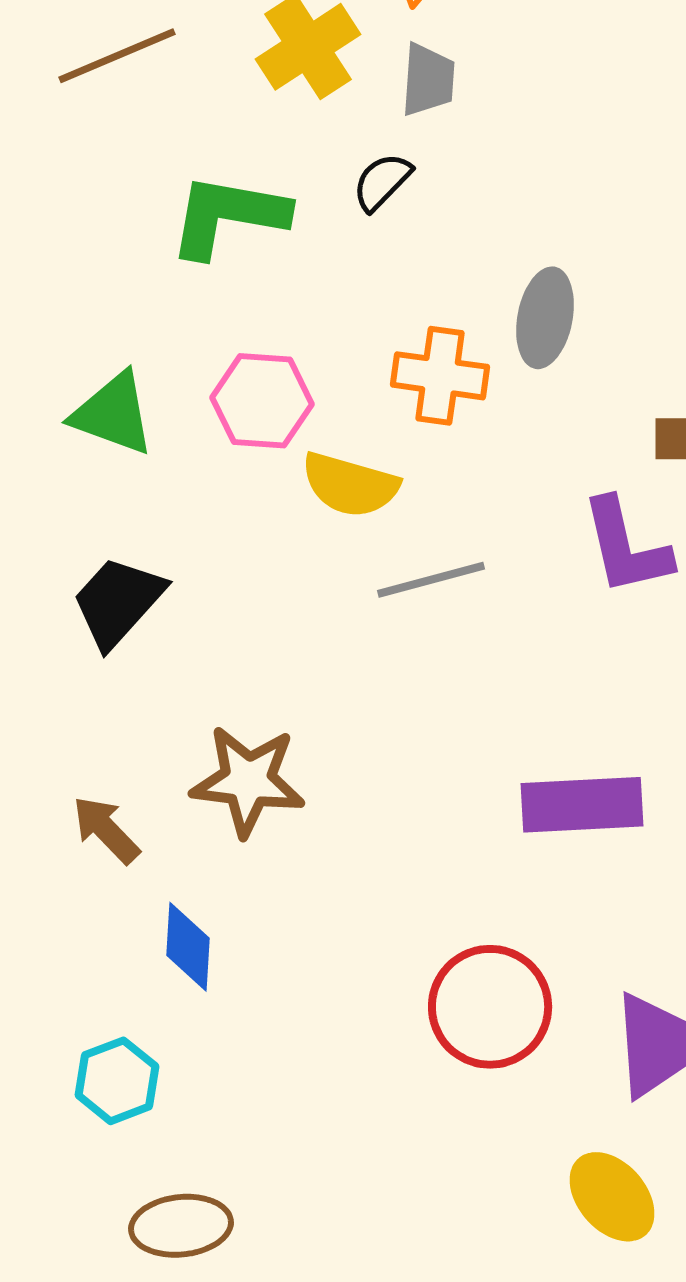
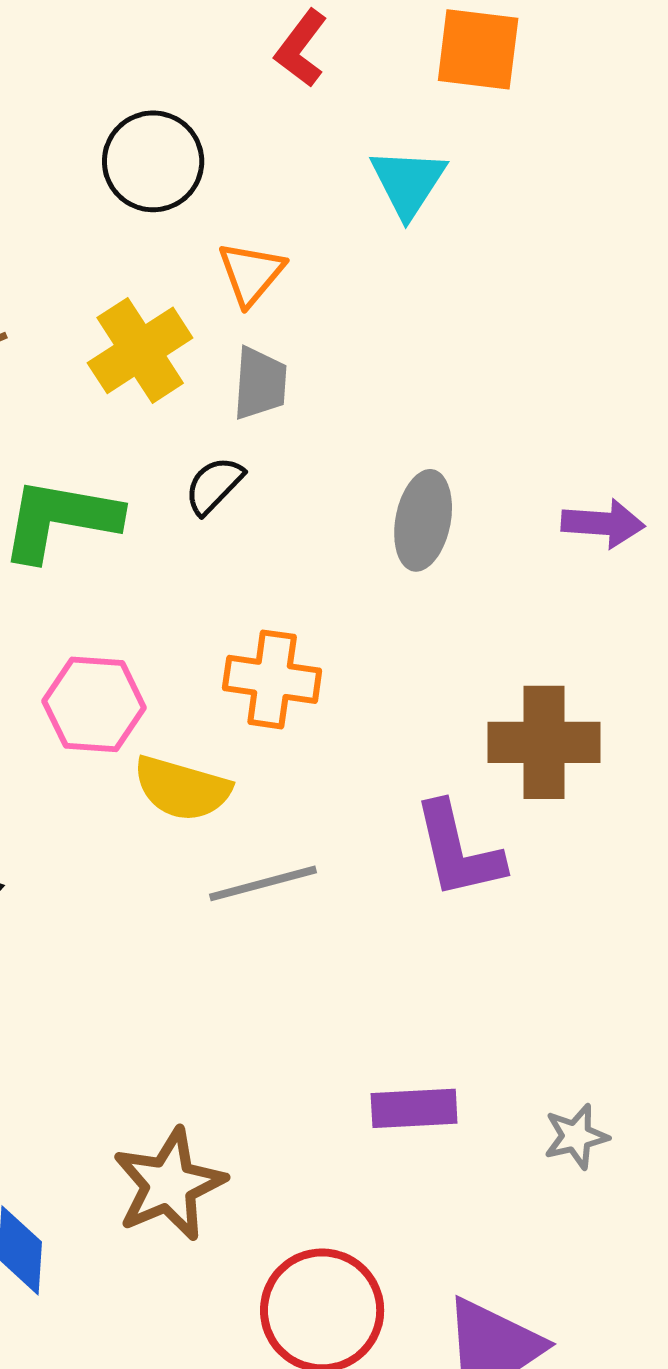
gray ellipse: (545, 318) -> (423, 520), moved
brown star: (248, 781) -> (169, 1184), moved, turned -30
purple rectangle: (582, 805) -> (414, 1108), size x0.7

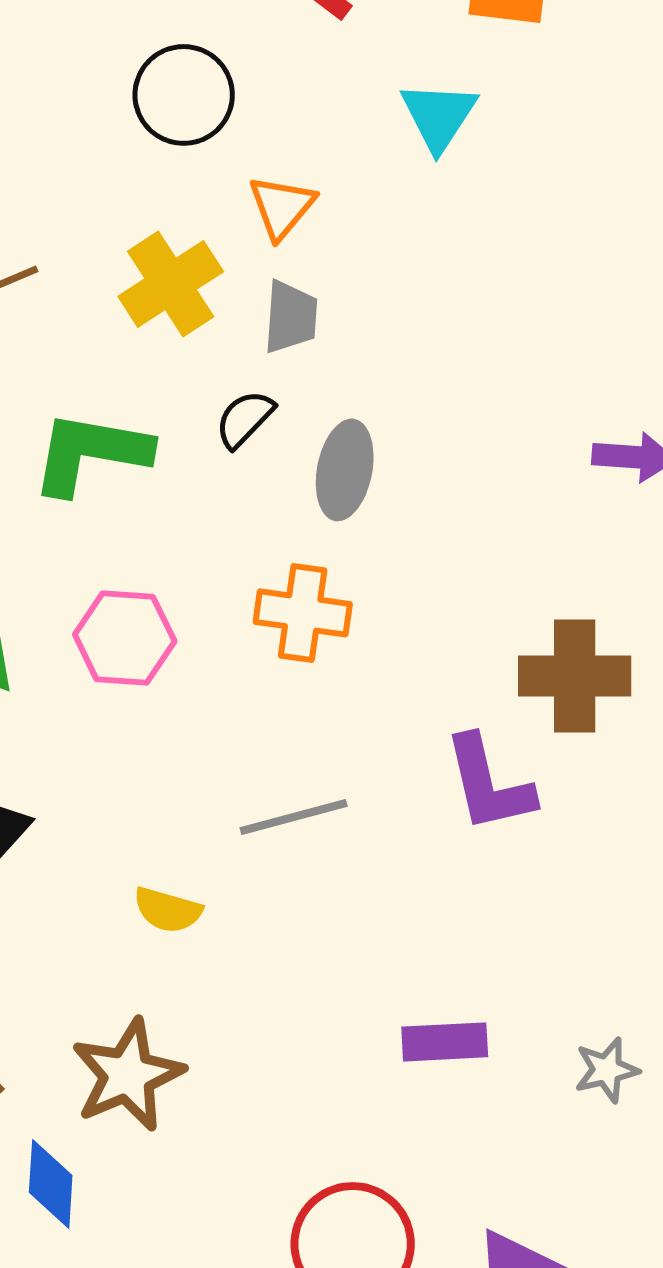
gray ellipse: (423, 520) -> (345, 470), moved
yellow semicircle: (182, 788) -> (168, 910), moved, size x0.7
brown star: (169, 1184) -> (128, 1075), moved

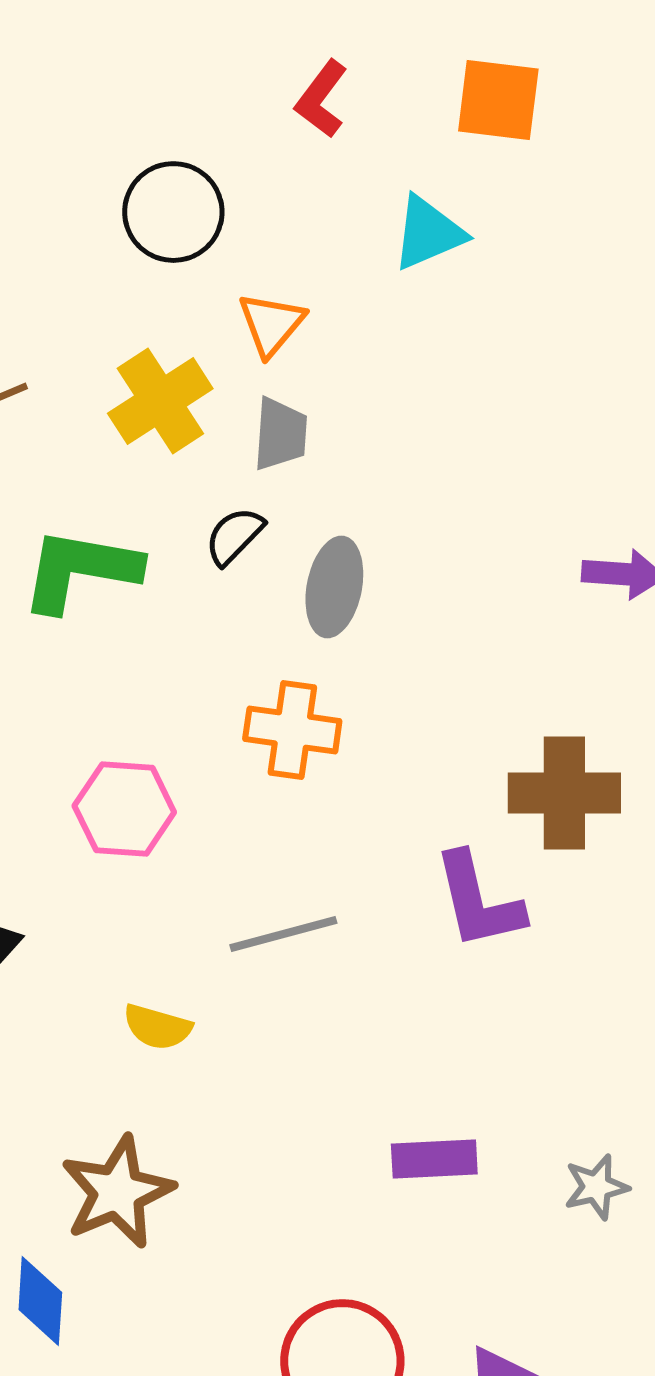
cyan triangle: (439, 116) -> (428, 233), turned 34
pink hexagon: (125, 638) -> (124, 809), moved

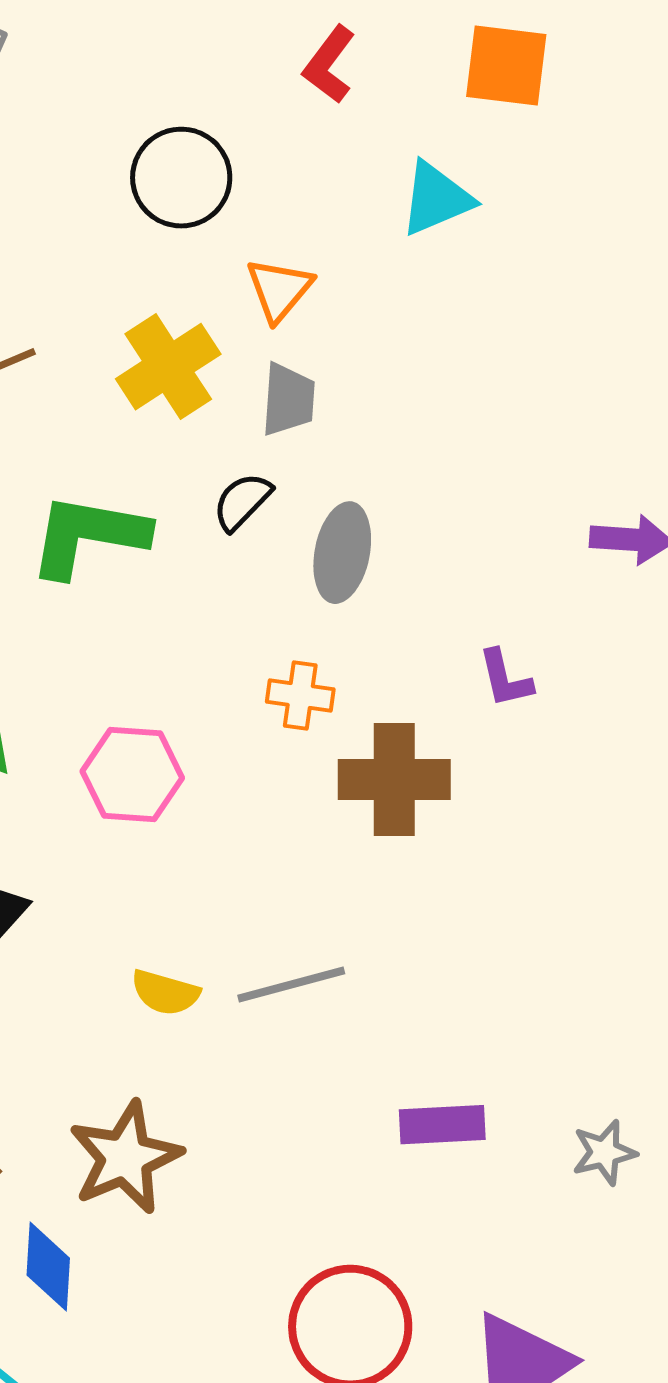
orange cross: (292, 730) -> (300, 696), size x0.7
brown cross: (564, 793) -> (394, 780), moved
purple L-shape: (478, 901) -> (505, 679), moved, size x0.6
gray line: (283, 934) -> (291, 985), moved

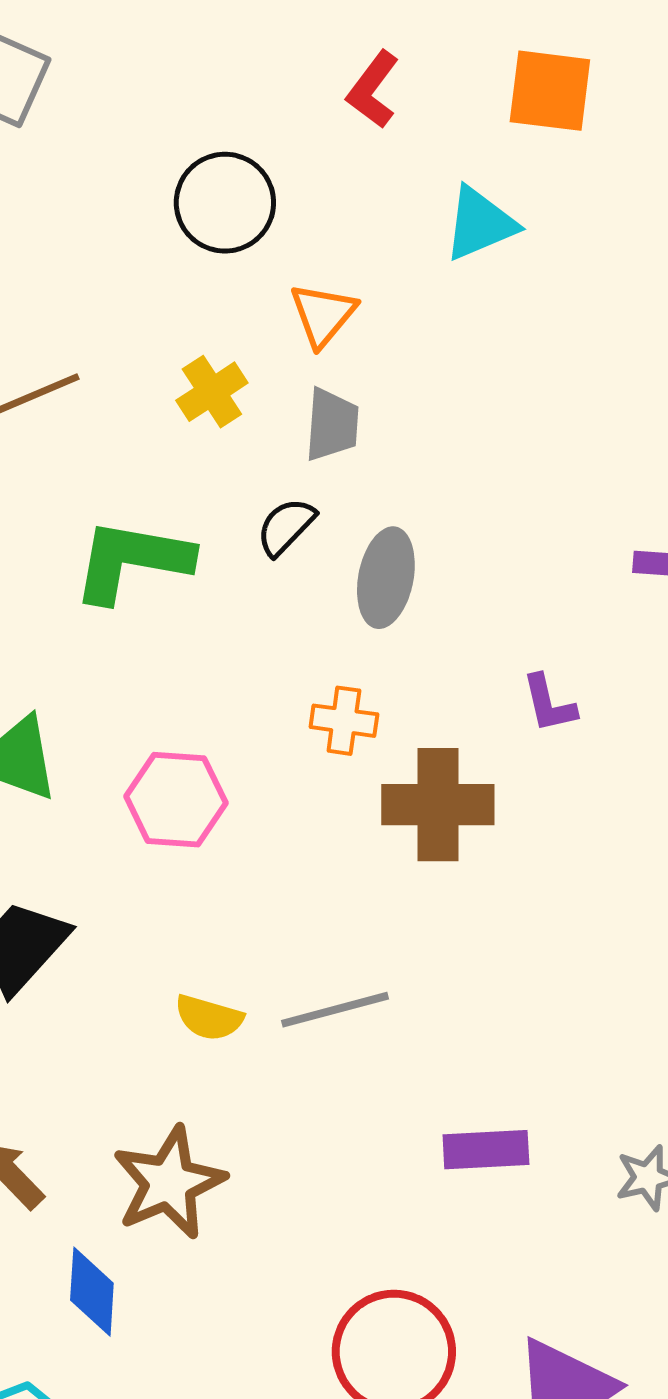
yellow cross: (168, 367) -> (212, 392), size x0.7

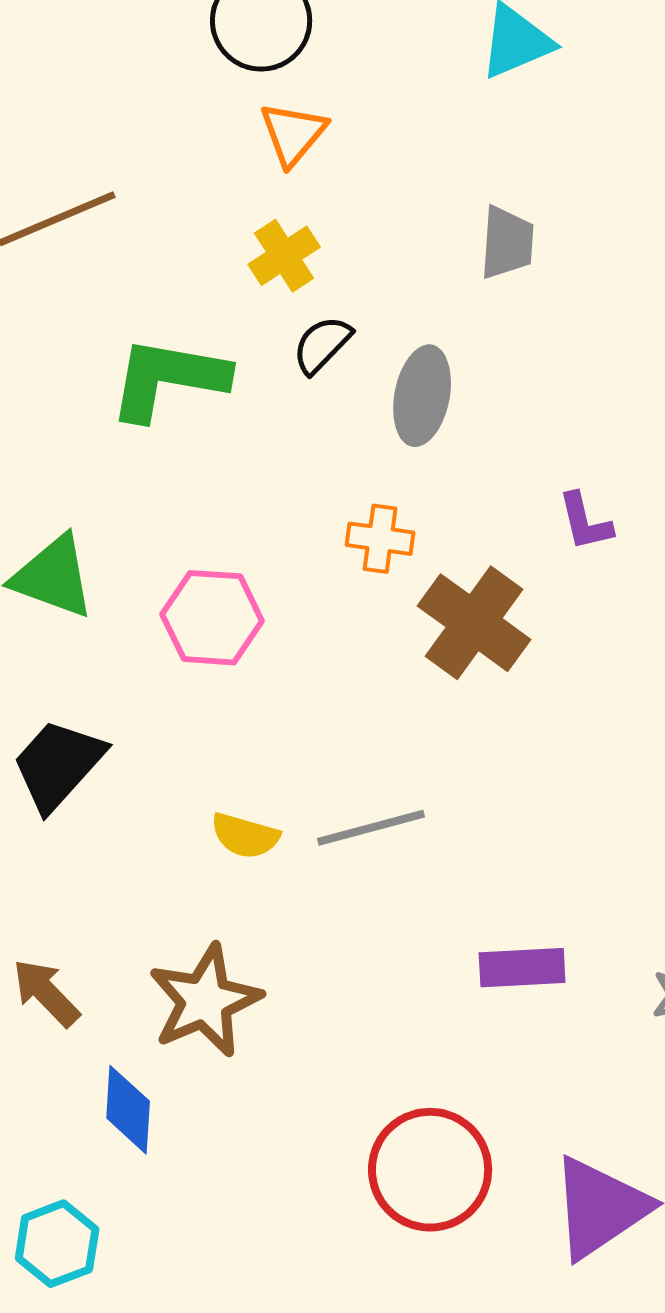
orange triangle: (323, 315) -> (293, 134), moved
yellow cross: (212, 392) -> (284, 256), moved
gray trapezoid: (332, 425) -> (507, 243), moved
brown cross: (438, 805) -> (474, 623), turned 36

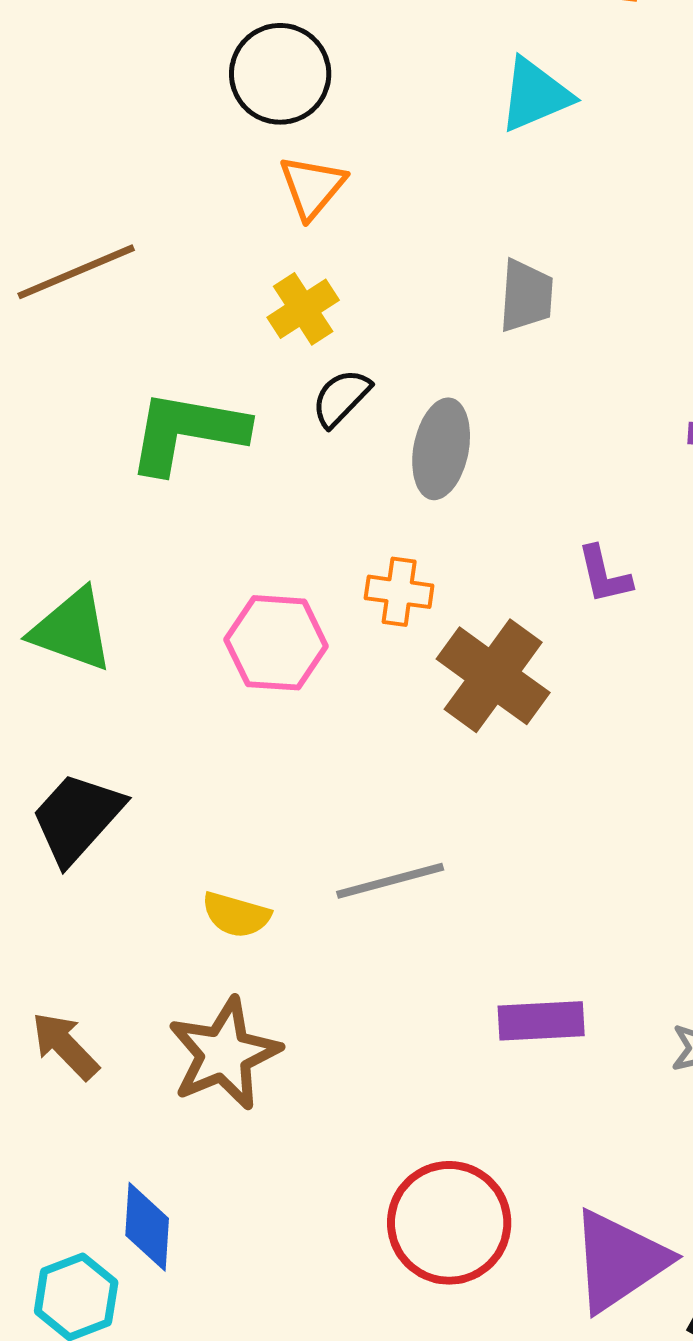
pink hexagon: (212, 618) -> (276, 643), moved
yellow semicircle: (245, 836) -> (236, 915), moved
blue diamond: (128, 1110) -> (147, 1227), moved

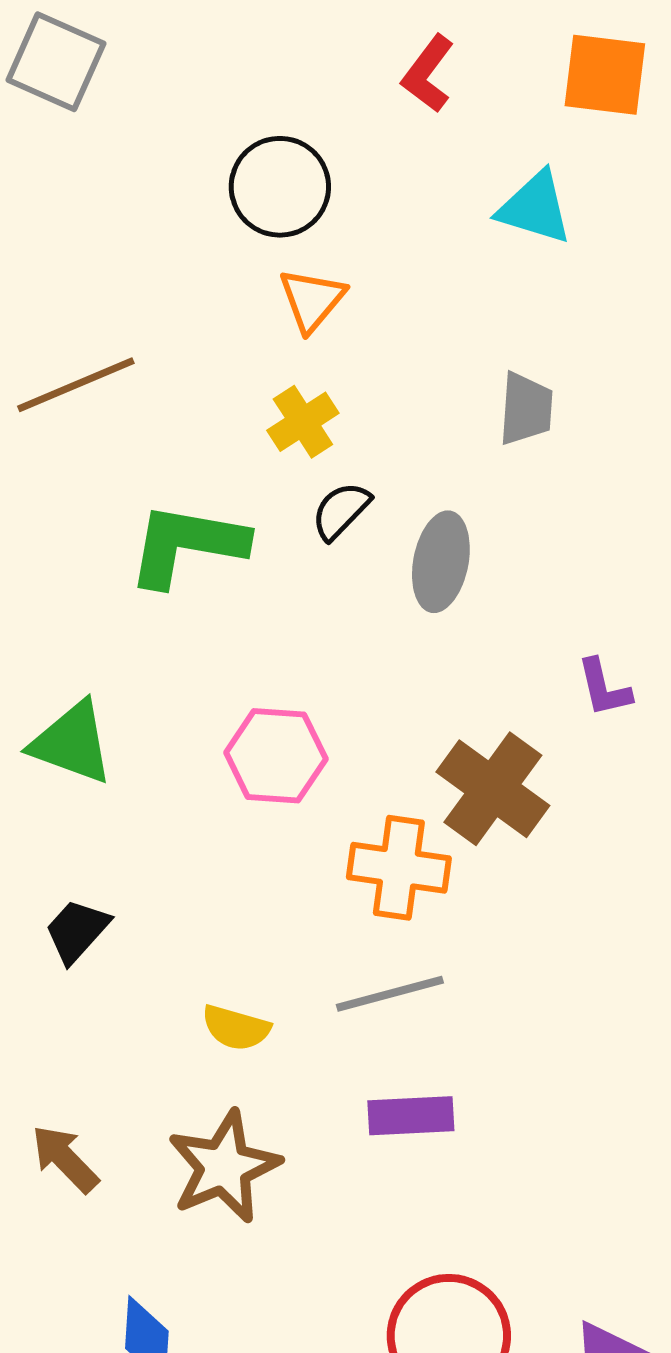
cyan triangle: (535, 95) -> (535, 208), turned 40
orange cross: (399, 592) -> (399, 868), moved, size x1.5
black trapezoid: (77, 818) -> (77, 931), size x0.7
purple rectangle: (541, 1021) -> (411, 1116), moved

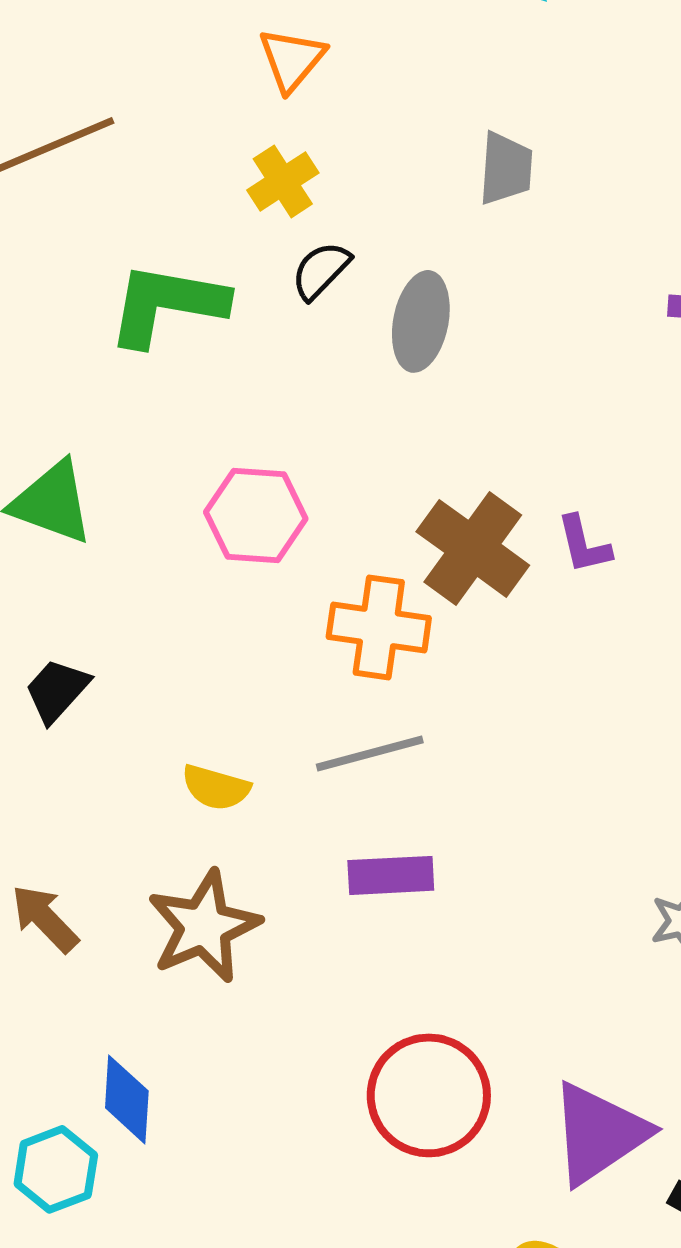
purple L-shape: (604, 688) -> (584, 544), moved

